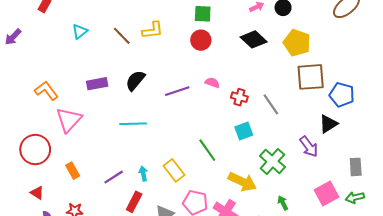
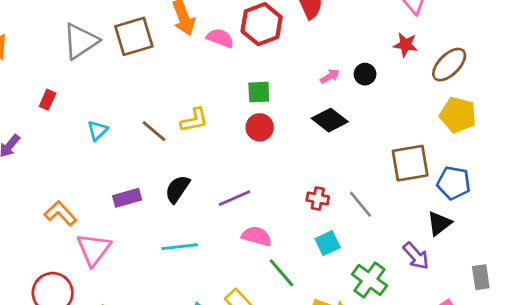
yellow pentagon: (297, 43) -> (458, 115), moved
pink semicircle: (212, 83) -> (257, 236), moved, size x1.5

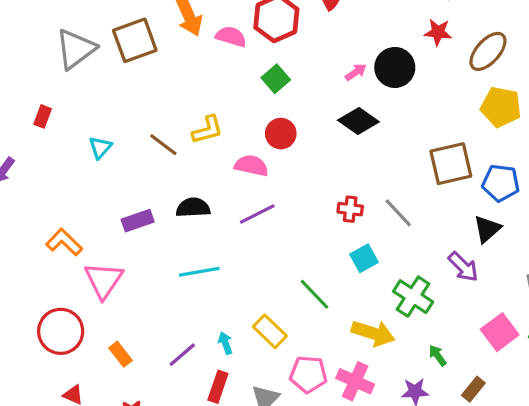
black circle: (365, 74) -> (395, 67), size x1.6
green square: (259, 92) -> (276, 79), moved, turned -35
black semicircle: (177, 189) -> (193, 208), turned 56
pink semicircle: (257, 236) -> (251, 166), moved

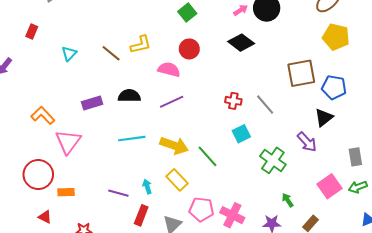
yellow arrow: (373, 333) -> (174, 146), moved
orange rectangle: (121, 354) -> (66, 192), moved, turned -56
purple line: (182, 355) -> (118, 193), turned 54

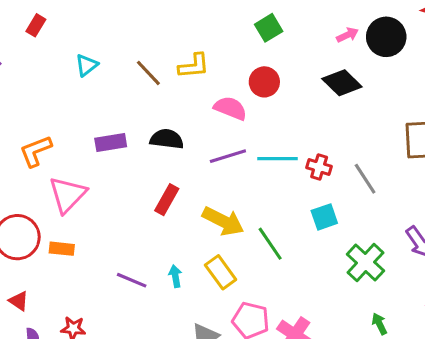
orange L-shape: (43, 115) -> (36, 151), turned -75
cyan line: (132, 139) -> (278, 159), moved
orange rectangle: (66, 192) -> (62, 249), moved
red rectangle: (141, 215) -> (167, 200), moved

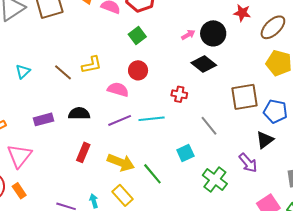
black diamond: (342, 83) -> (204, 64), moved
red cross: (319, 167) -> (179, 94), moved
orange rectangle: (62, 249) -> (19, 191), turned 56

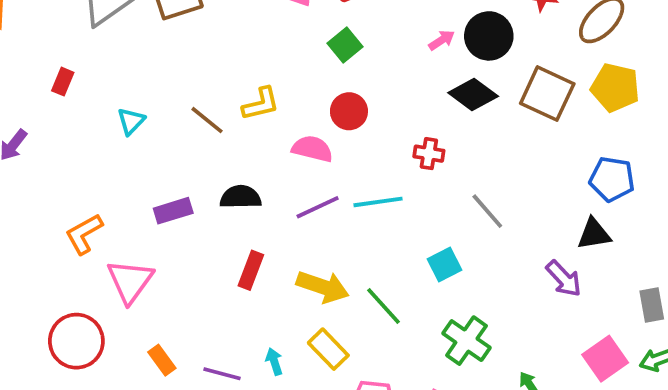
brown square: (245, 97) -> (547, 94), moved, turned 36
black triangle: (265, 140) -> (594, 234), turned 30
green cross: (215, 180) -> (466, 341), moved
orange rectangle: (19, 191) -> (162, 360), moved

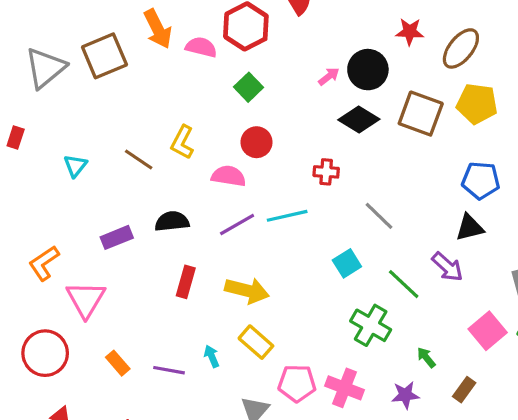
yellow L-shape: (261, 104) -> (182, 142), turned 136
green line: (383, 306) -> (404, 284), moved

